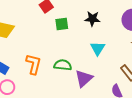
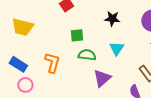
green square: (62, 24) -> (77, 35), moved
green semicircle: (63, 65) -> (87, 55), moved

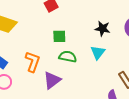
black star: (112, 19) -> (103, 29), moved
purple triangle: (102, 78) -> (52, 80), moved

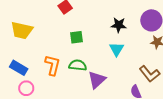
green semicircle: (68, 57) -> (78, 65), moved
purple triangle: (52, 80) -> (97, 80), moved

